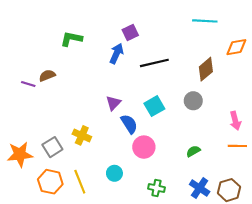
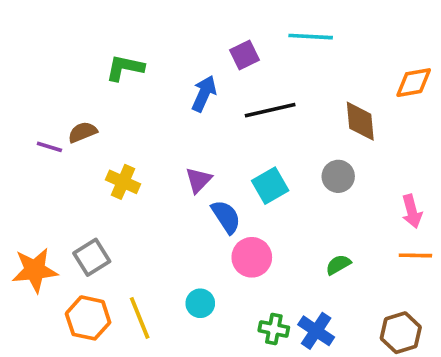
cyan line: (205, 21) -> (311, 37), moved
purple square: (130, 32) -> (244, 55), moved
brown diamond: (206, 69) -> (360, 121), turned -55
yellow cross: (82, 135) -> (123, 182), moved
blue cross: (200, 188) -> (316, 331), moved

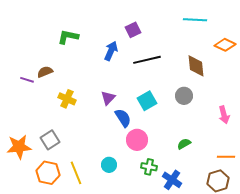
cyan line: (311, 37) -> (195, 20), moved
orange diamond: (414, 83) -> (225, 45), turned 35
orange line: (415, 255) -> (226, 157), moved
green cross: (274, 329) -> (149, 167), moved

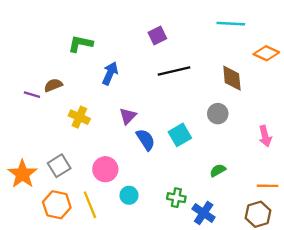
blue arrow: (111, 51) -> (110, 73), moved
cyan square: (147, 101) -> (180, 135), moved
pink circle: (137, 140) -> (105, 169), moved
orange star: (19, 147) -> (22, 174), turned -30

